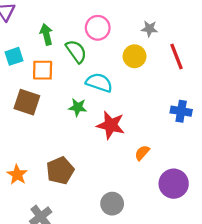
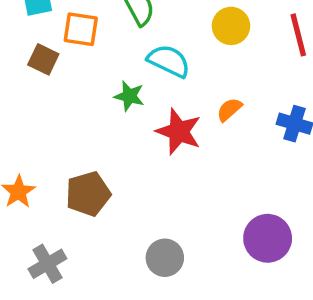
brown square: (27, 102) -> (43, 59), moved, size x0.7
orange semicircle: (142, 153) -> (229, 110), moved

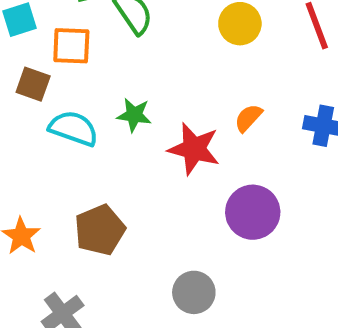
cyan semicircle: (169, 61) -> (74, 128), moved
purple circle: (268, 238) -> (253, 212), moved

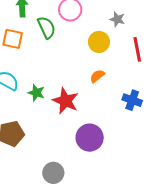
green star: (134, 115) -> (36, 93), moved
orange semicircle: (248, 118) -> (97, 76), moved

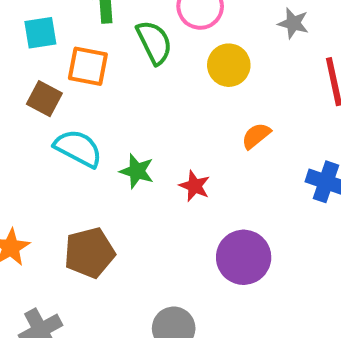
yellow circle: (99, 42) -> (229, 65), moved
red star: (65, 101) -> (195, 186), size x0.6

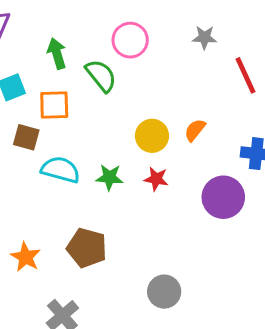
yellow circle: (229, 65) -> (152, 136), moved
brown pentagon: (89, 253) -> (87, 248), turned -30
purple circle: (244, 257) -> (223, 197), moved

